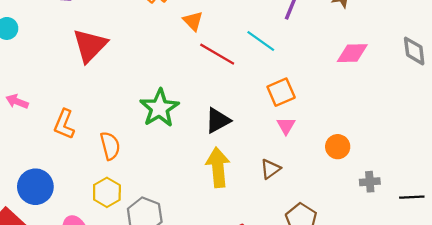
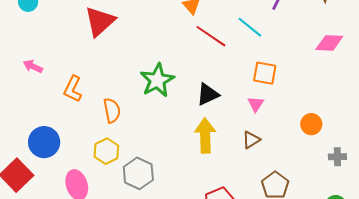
orange square: (281, 92) -> (265, 73), turned 30
pink triangle: (286, 126) -> (256, 104), moved

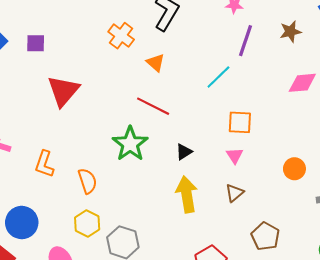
cyan line: (250, 27) -> (218, 77), turned -76
red line: (211, 36) -> (153, 106), moved
black triangle: (208, 94) -> (184, 152), size x0.7

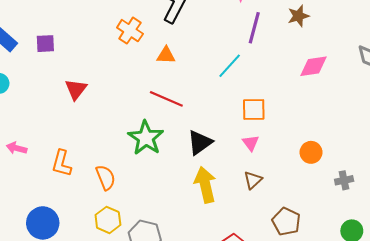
orange triangle: (156, 63) -> (166, 55), turned -36
red triangle: (63, 91) -> (76, 89), size x0.7
black triangle: (184, 152) -> (200, 142), size x1.5

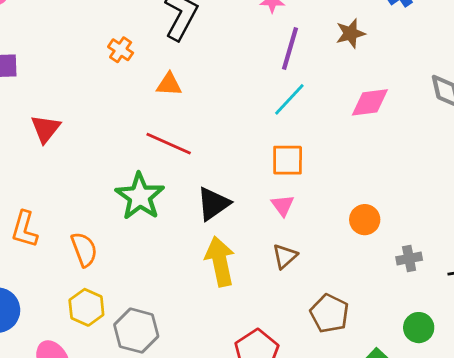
orange cross: (130, 31) -> (121, 50), size x0.7
cyan line: (230, 66) -> (289, 99), moved

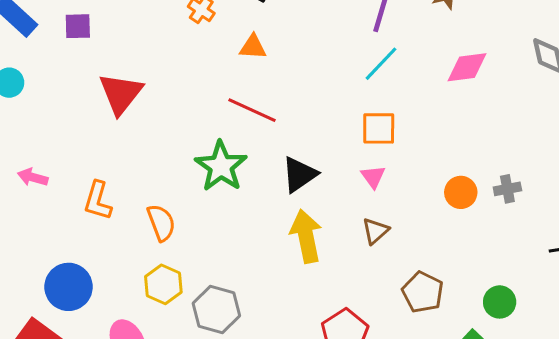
red triangle: (46, 129) -> (121, 93), size x1.4
gray cross: (409, 258) -> (507, 189), moved
green circle: (419, 328) -> (500, 302), moved

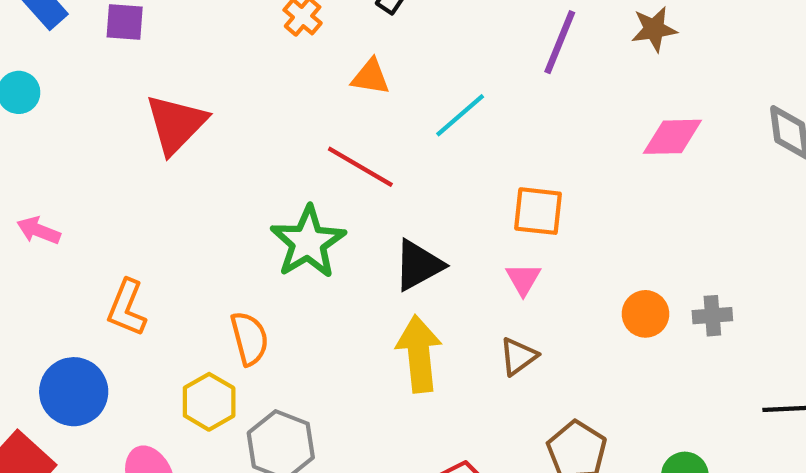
cyan line: (381, 64) -> (460, 115), moved
orange L-shape: (98, 201) -> (127, 308), moved
orange semicircle: (161, 223) -> (249, 338), moved

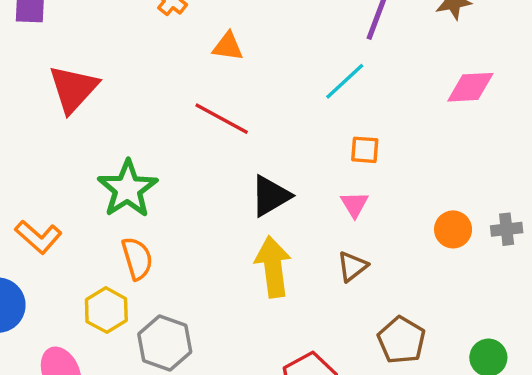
cyan line: (460, 115) -> (345, 81), moved
orange square: (538, 211) -> (365, 150), size x0.7
green star: (308, 242) -> (128, 189), moved
orange L-shape: (127, 308) -> (38, 237), turned -69

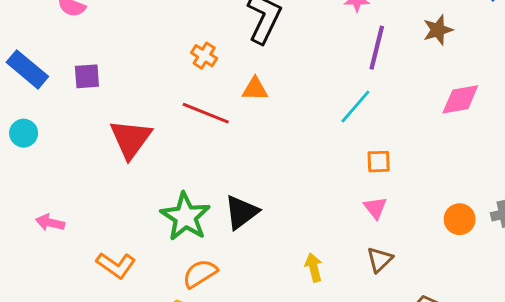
red line: (222, 119) -> (206, 113), moved
black triangle: (270, 196) -> (241, 212), moved
orange semicircle: (137, 258) -> (200, 274), turned -99
yellow arrow: (273, 267) -> (314, 267), size x0.6

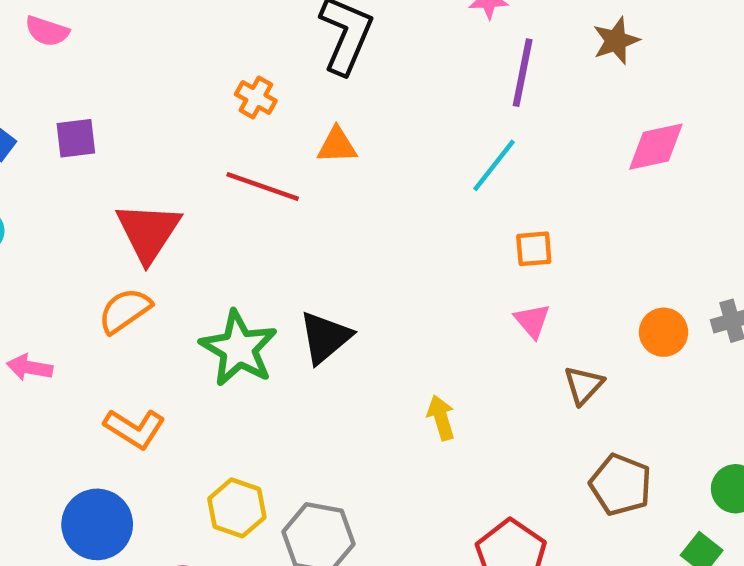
brown triangle: (380, 260) -> (584, 385), moved
orange semicircle: (200, 274) -> (125, 311), moved

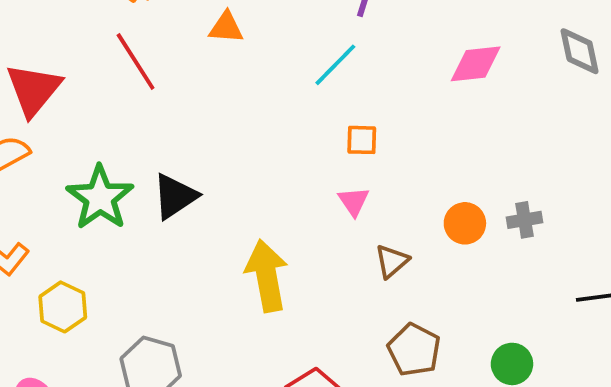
orange triangle: (337, 145) -> (226, 28), moved
red line: (263, 187) -> (136, 62), turned 32
yellow arrow: (441, 418) -> (267, 276), size x1.8
yellow hexagon: (237, 508) -> (63, 307), moved

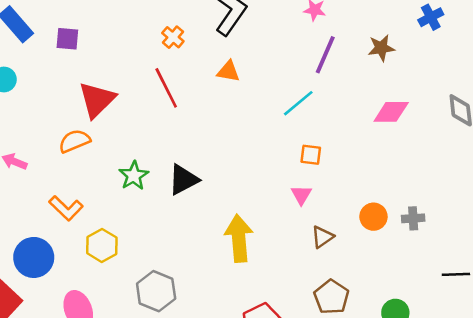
green star: (100, 198) -> (134, 176), size x0.7

